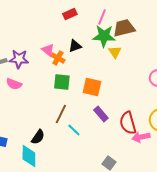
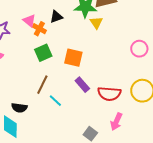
green square: (62, 82) -> (43, 53), turned -30
red semicircle: (128, 123) -> (109, 94), turned -70
black semicircle: (38, 137) -> (19, 108), turned 63
pink arrow: (141, 137) -> (116, 122), moved, turned -54

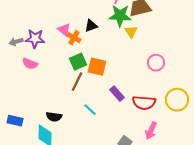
pink circle: (139, 49) -> (156, 63), moved
orange square: (73, 58) -> (97, 67), moved
brown line: (42, 85) -> (77, 82), moved

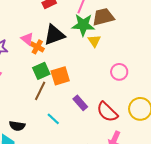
black triangle: (91, 26) -> (54, 35), size x1.6
orange square: (97, 67) -> (60, 76), turned -30
red semicircle: (144, 103) -> (107, 112), turned 40

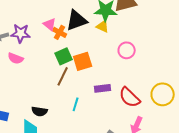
yellow triangle: (94, 41) -> (103, 26), moved, turned -32
pink circle: (119, 72) -> (127, 50), moved
purple rectangle: (80, 103) -> (103, 88), turned -56
cyan line: (53, 119) -> (76, 104), turned 64

